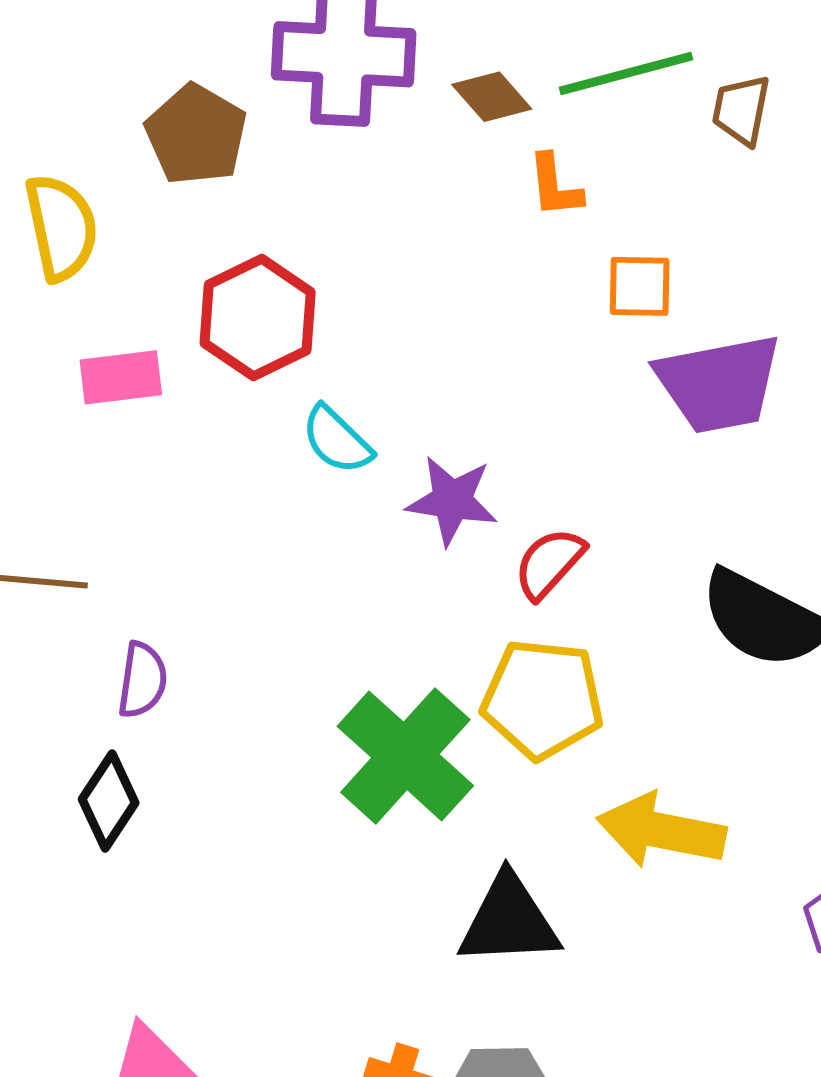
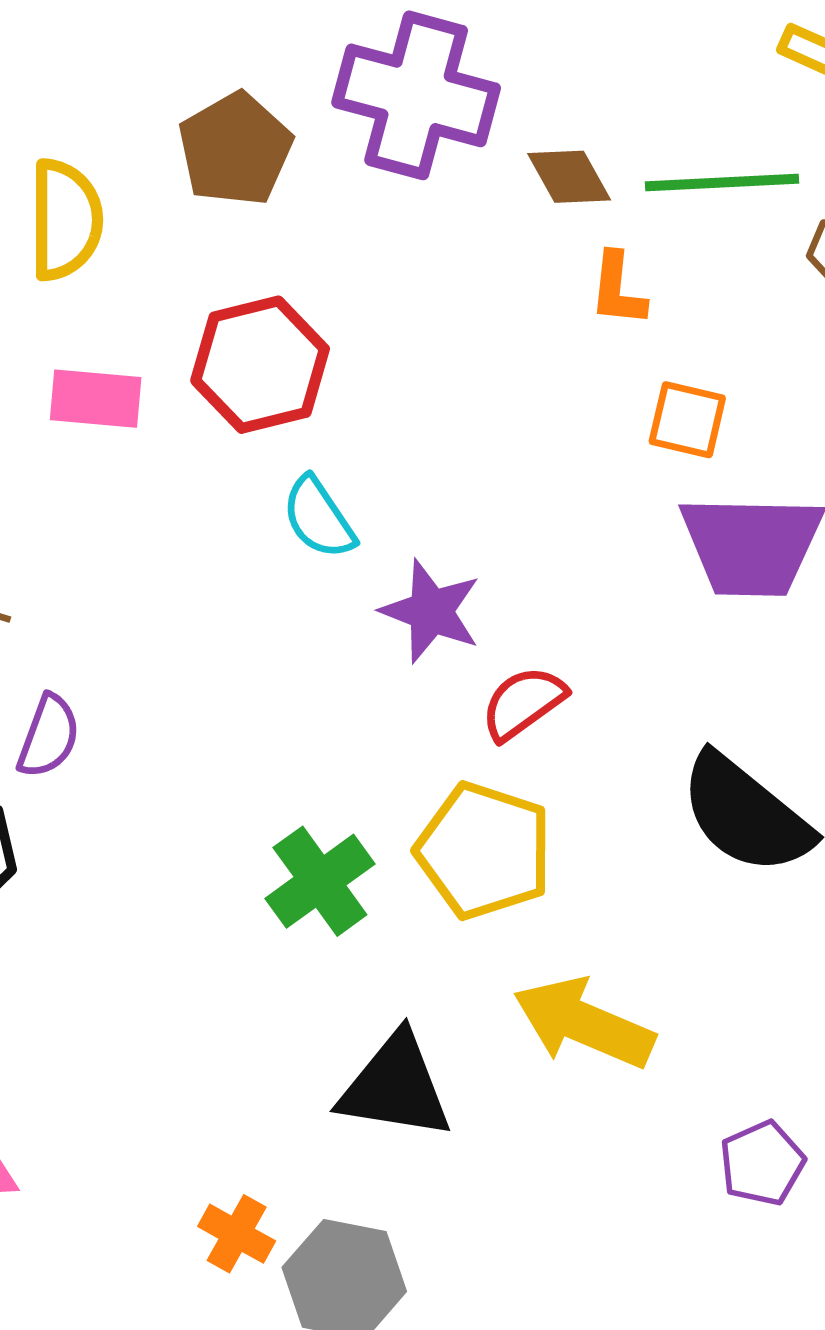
green cross: (405, 756) -> (320, 881), size x0.7

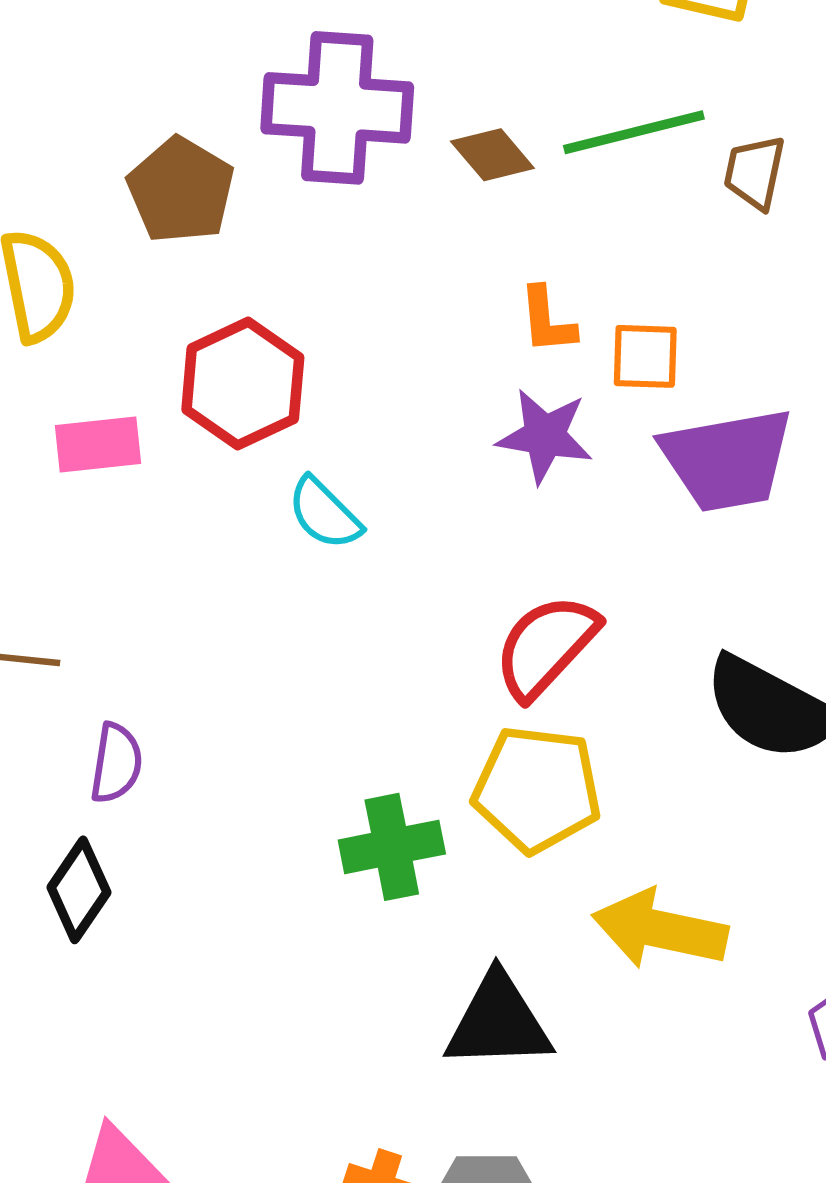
orange L-shape: (618, 289) -> (547, 320), moved
purple star: (431, 611) -> (545, 436), moved
red semicircle: (523, 703) -> (546, 646), size x1.4
green cross: (320, 881) -> (392, 847), turned 36

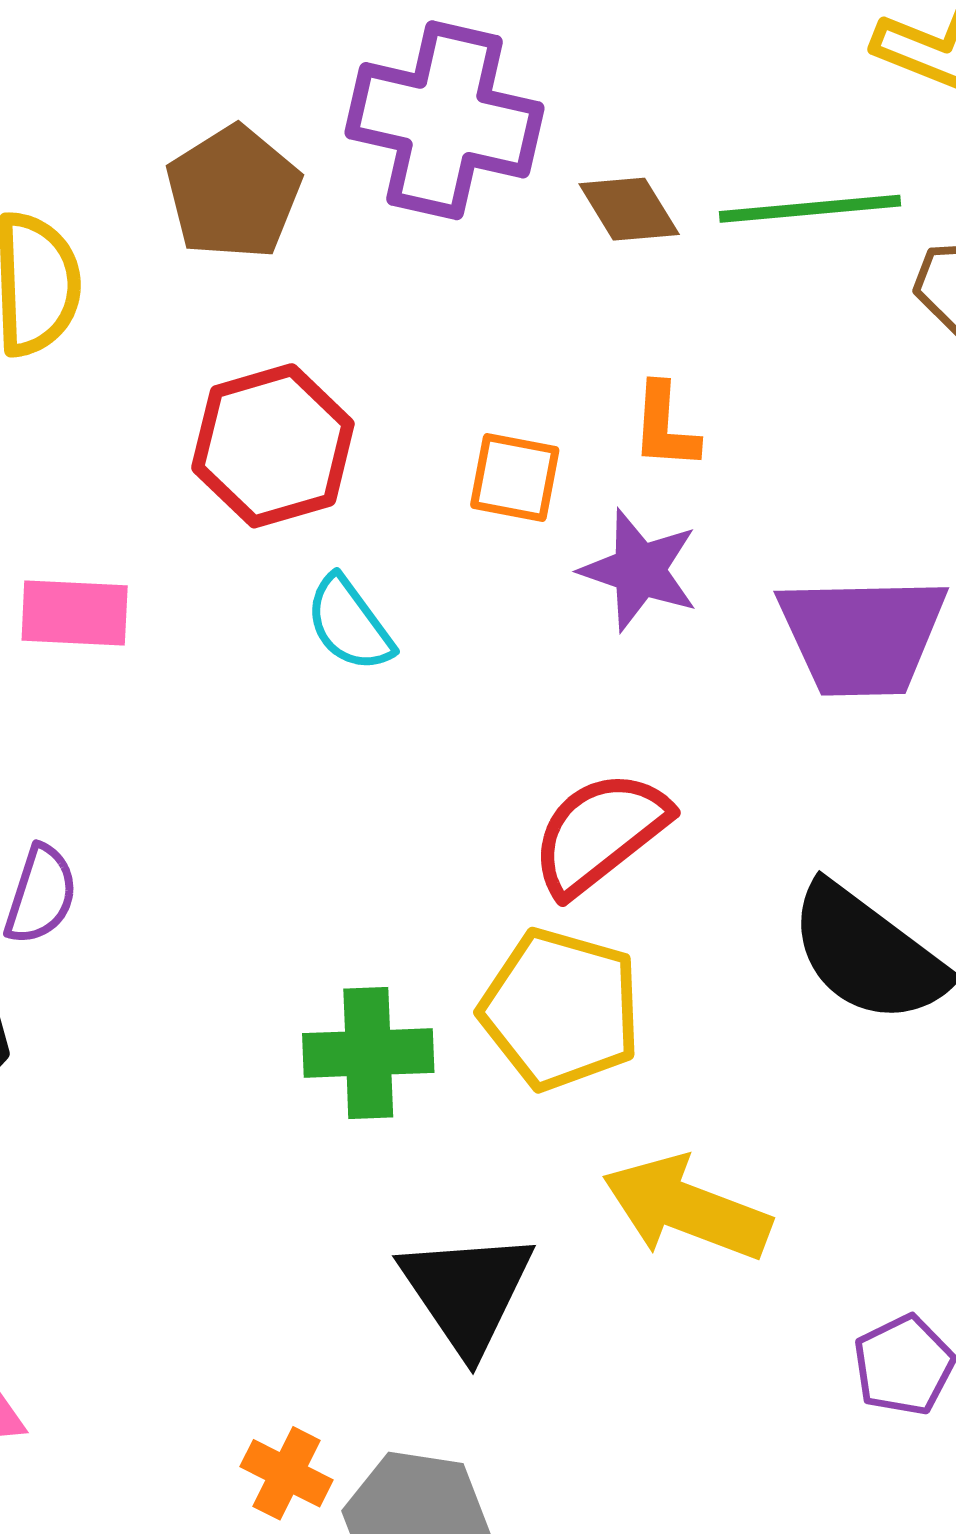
orange square: (645, 356) -> (515, 478), moved
pink rectangle: (98, 445) -> (75, 613), moved
black triangle: (498, 1022) -> (467, 1292), turned 49

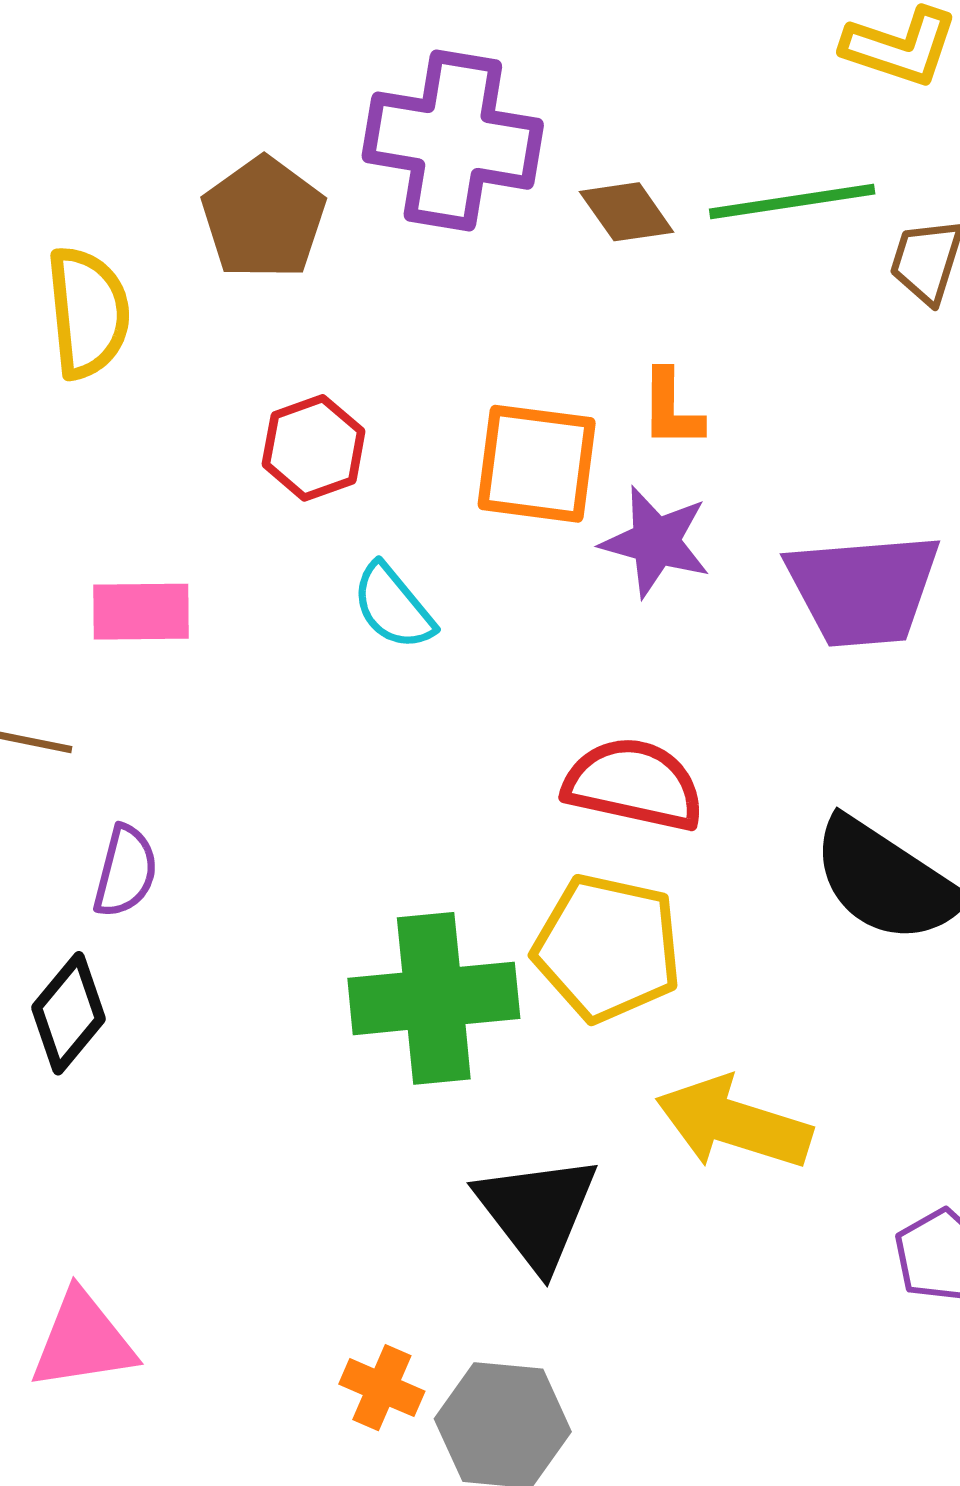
red hexagon: (273, 446) -> (314, 448), size x0.7
orange square: (515, 478) -> (537, 464), size x1.5
red semicircle: (600, 833) -> (634, 784), turned 54
green cross: (368, 1053) -> (434, 998), size x1.4

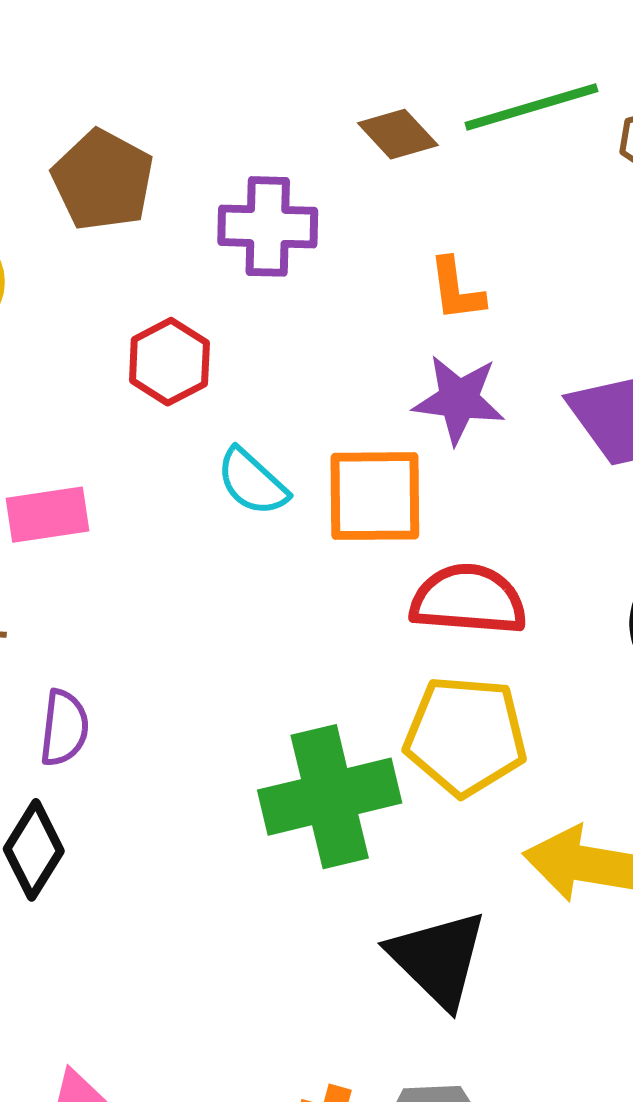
purple cross: (453, 141) -> (268, 226), moved, size x0.7
orange square: (537, 464) -> (375, 496), moved

